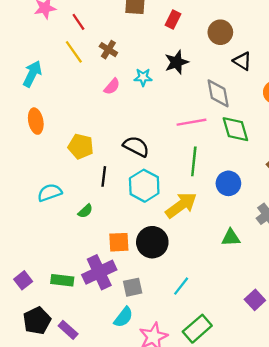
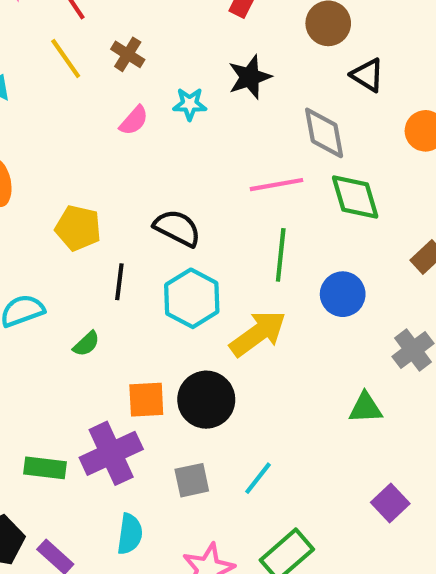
green triangle: (231, 238) -> (365, 408), moved
gray square: (133, 287) -> (192, 480), moved
cyan semicircle: (123, 317) -> (130, 534), moved, turned -30

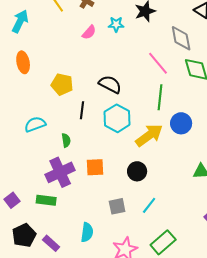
pink line: (277, 185) -> (158, 63), turned 60
blue circle: (343, 294) -> (181, 123), moved
green semicircle: (86, 344) -> (66, 140), turned -56
black circle: (206, 400) -> (137, 171), moved, size x0.7
purple cross: (111, 453) -> (60, 172), moved

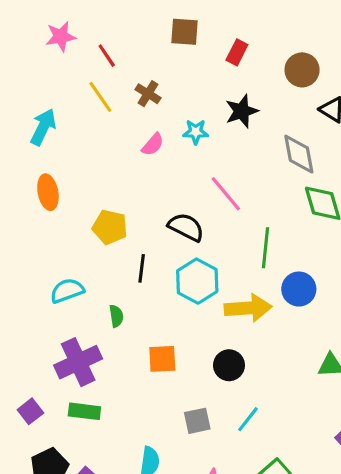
pink line: (158, 63) -> (226, 194), moved
yellow arrow: (149, 135) -> (248, 308), turned 32
purple cross: (60, 172) -> (78, 362), moved

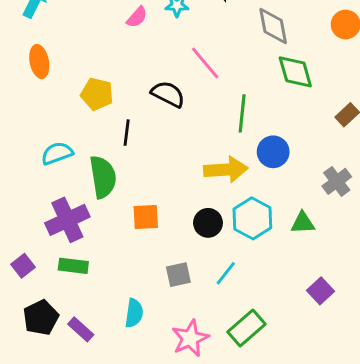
cyan hexagon: (197, 281) -> (252, 218), moved
green semicircle: (116, 316) -> (103, 177), size x2.0

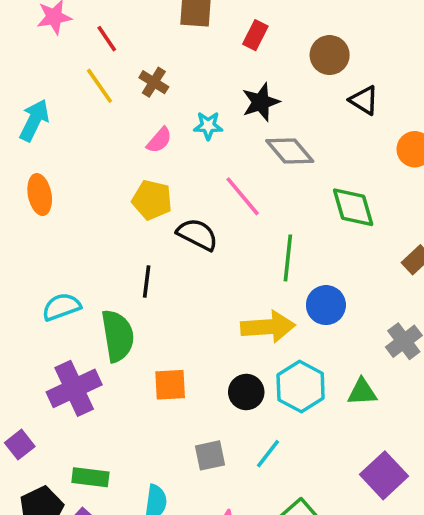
gray diamond: (273, 26) -> (290, 151), moved, turned -30
yellow pentagon: (97, 94) -> (152, 200), moved
green rectangle: (73, 266) -> (90, 477), moved
purple square: (320, 291) -> (384, 475), size x1.4

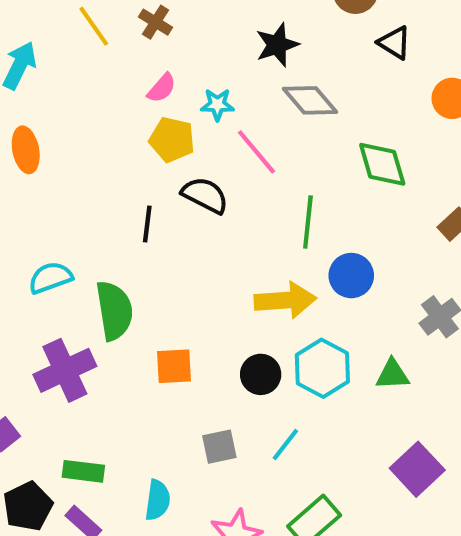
cyan star: (208, 126) -> (217, 105), moved
yellow pentagon: (152, 200) -> (172, 140), moved
black line: (147, 281) -> (147, 224), moved

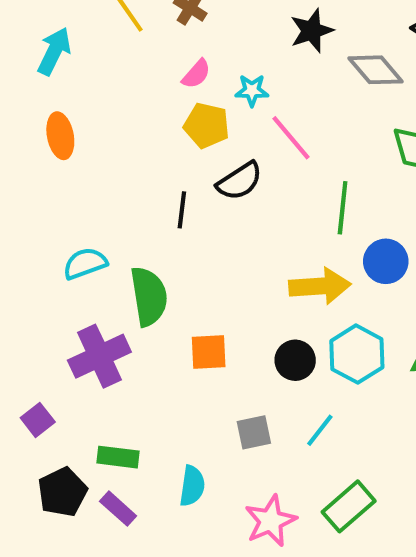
gray diamond: (310, 100) -> (375, 70), moved
black semicircle: (205, 195) -> (240, 181), turned 120

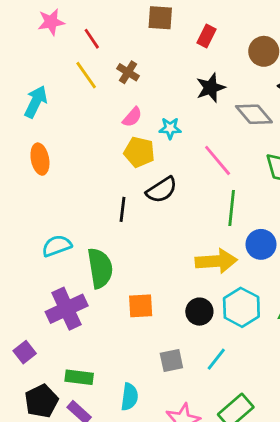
pink line: (291, 138) -> (218, 160), moved

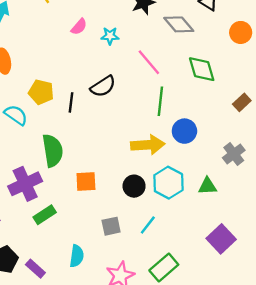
yellow pentagon: (139, 152) -> (41, 92), moved
cyan semicircle: (57, 246) -> (16, 115), moved, turned 55
green rectangle: (79, 377) -> (45, 215), moved, turned -40

